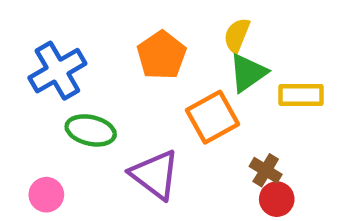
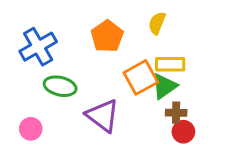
green triangle: (248, 73) -> (164, 86), moved
yellow rectangle: (301, 95) -> (170, 64), moved
brown cross: (266, 170) -> (176, 113), turned -30

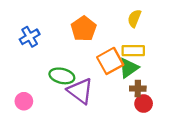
yellow semicircle: (157, 23) -> (134, 18), moved
blue cross: (38, 47) -> (30, 37), size x0.7
green ellipse: (60, 86) -> (62, 76), moved

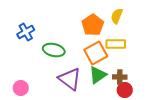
orange pentagon: (84, 29) -> (93, 25), moved
green triangle: (129, 68) -> (98, 75), moved
green ellipse: (62, 76) -> (54, 50), moved

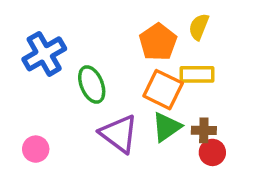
blue cross: (26, 32) -> (44, 54), size x1.4
green ellipse: (54, 50) -> (92, 84), turned 55
orange square: (96, 53) -> (163, 90), turned -35

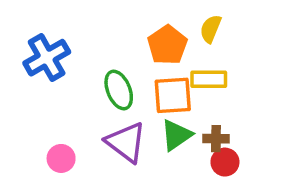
green ellipse: (92, 84) -> (119, 90), moved
orange square: (163, 90) -> (173, 95), turned -30
pink circle: (36, 149) -> (61, 158), moved

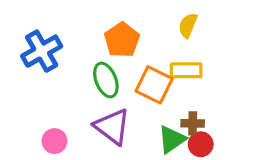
orange pentagon: (167, 45) -> (122, 40), moved
orange square: (173, 95) -> (154, 85), turned 30
green triangle: (176, 135) -> (172, 139), moved

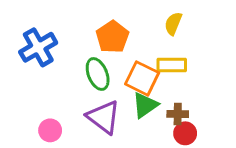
green triangle: (172, 139) -> (145, 105), moved

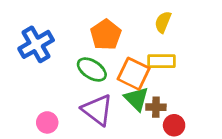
green ellipse: (98, 74) -> (92, 70), turned -36
green triangle: (145, 105) -> (136, 99), turned -40
brown cross: (178, 114) -> (156, 107), moved

